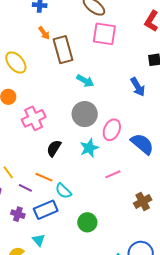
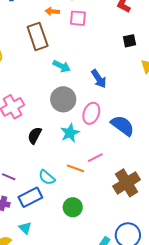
orange arrow: (44, 33) -> (52, 11), moved, turned 136
pink square: (104, 34) -> (78, 18), size x0.7
blue arrow: (138, 87) -> (99, 79), moved
orange line: (44, 177) -> (75, 168), moved
brown cross: (143, 201) -> (127, 183), size x1.5

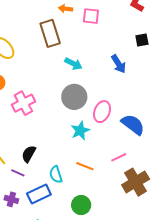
blue arrow: (99, 79) -> (119, 64), moved
black semicircle: (35, 135) -> (29, 154), moved
pink line: (95, 158) -> (119, 157), moved
cyan semicircle: (47, 177) -> (56, 175), turned 30

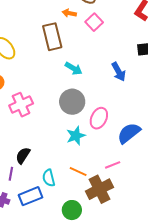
pink square: (91, 16) -> (94, 22), turned 36
blue semicircle: (133, 125) -> (129, 133), turned -80
purple line: (18, 173) -> (11, 174), turned 72
brown cross: (136, 182) -> (100, 189), moved

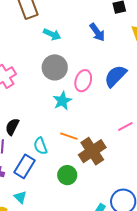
blue semicircle: (129, 133) -> (115, 76), moved
pink line: (113, 165) -> (125, 126), moved
blue rectangle: (31, 196) -> (25, 166), turned -30

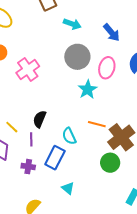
blue arrow: (97, 32) -> (112, 33), moved
green circle: (67, 175) -> (110, 163), moved
cyan triangle: (20, 197) -> (68, 188), moved

